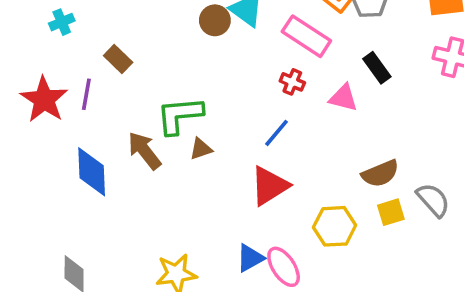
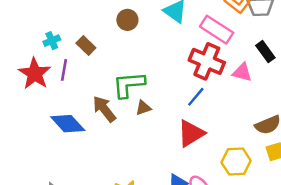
brown circle: (215, 20) -> (127, 20), moved
cyan cross: (62, 22) -> (52, 41), moved
red cross: (292, 82) -> (207, 61), size x2.0
blue diamond: (92, 172) -> (68, 124), turned -40

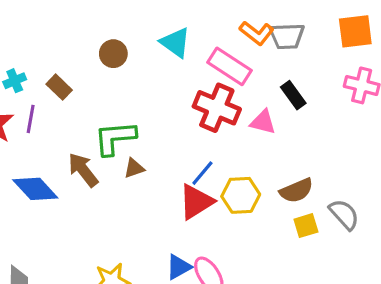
blue line: (196, 97) -> (202, 173), moved
yellow hexagon: (236, 161) -> (241, 195), moved

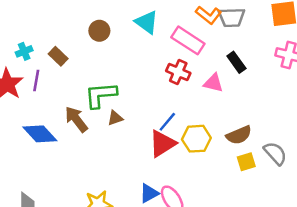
red cross: (217, 108) -> (178, 72), size x0.7

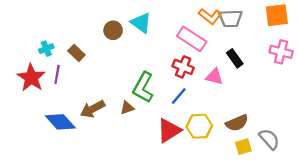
cyan triangle: (147, 22) -> (141, 23), moved
green L-shape: (101, 95) -> (143, 87), moved, turned -56
brown arrow: (76, 119) -> (93, 109), turned -80
blue line: (167, 122) -> (179, 96), moved

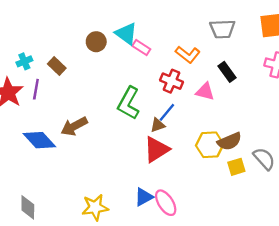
orange L-shape: (210, 16) -> (188, 54), moved
pink rectangle: (192, 39) -> (141, 47), moved, size x0.6
brown triangle: (127, 108) -> (158, 125), moved
yellow hexagon: (199, 126) -> (210, 145), moved

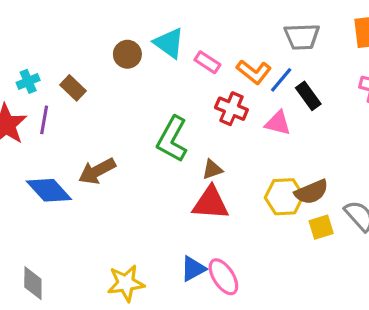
pink rectangle: (141, 47) -> (207, 62), moved
blue line: (167, 112) -> (281, 80), moved
red triangle: (156, 149) -> (211, 203), turned 36

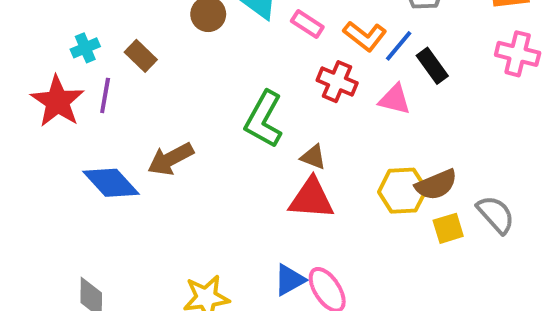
brown triangle: (212, 169) -> (313, 157), turned 40

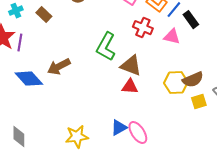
purple line: (105, 95) -> (20, 43), moved
brown triangle: (313, 157) -> (131, 66), size x1.6
red triangle: (311, 199) -> (130, 87), size x0.7

